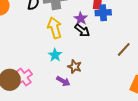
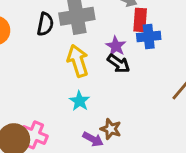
brown star: (75, 67) -> (111, 129), moved
pink cross: (23, 77) -> (34, 135), turned -30

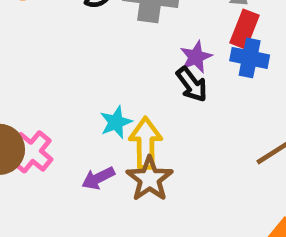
yellow arrow: (78, 61) -> (146, 143), moved
brown star: (111, 129) -> (150, 179), size x1.4
purple arrow: (93, 139) -> (98, 178), moved, turned 108

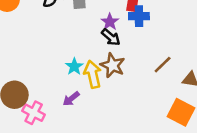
pink cross: (32, 152) -> (34, 113), moved
brown star: (150, 179) -> (113, 65), moved

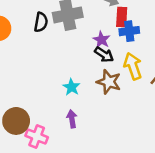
yellow arrow: (93, 74) -> (133, 66), moved
purple arrow: (71, 99) -> (72, 119), turned 126

